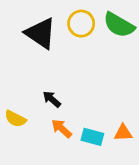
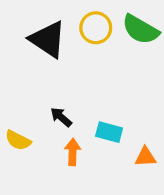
orange arrow: (62, 129) -> (73, 152), turned 50
cyan rectangle: (92, 137) -> (109, 132), moved

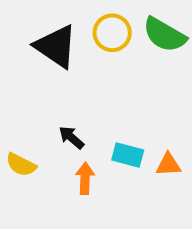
orange triangle: (145, 157) -> (168, 165), moved

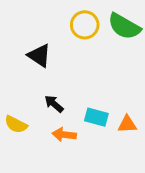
black triangle: (56, 46) -> (39, 56), moved, size x0.7
orange arrow: (85, 178) -> (64, 135), turned -85

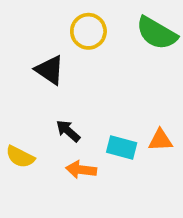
yellow circle: (85, 25) -> (88, 31), moved
orange triangle: (127, 124) -> (160, 140), moved

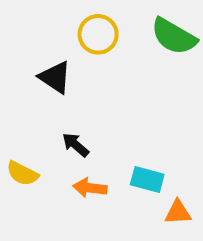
orange triangle: (160, 140) -> (178, 212), moved
cyan rectangle: (122, 148) -> (147, 180), moved

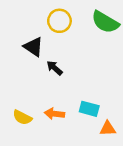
black arrow: (76, 145) -> (54, 68), moved
yellow semicircle: (22, 173) -> (22, 117), moved

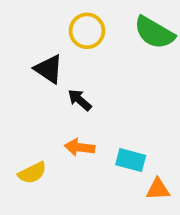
orange arrow: (54, 114) -> (80, 147), moved
yellow semicircle: (22, 117) -> (32, 173), turned -54

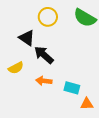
black arrow: (80, 100) -> (44, 55), size x1.5
yellow semicircle: (32, 173) -> (16, 68), moved

